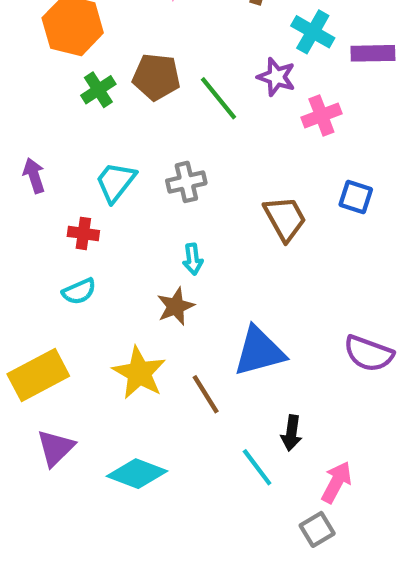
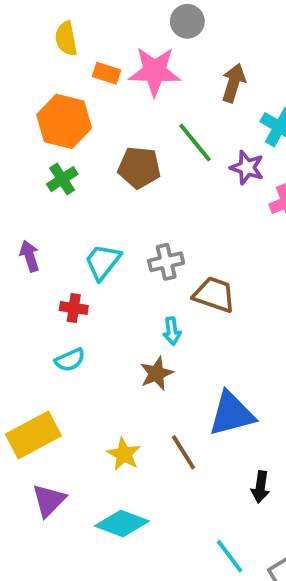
green cross: (98, 90) -> (62, 179), moved
green line: (218, 98) -> (195, 143), moved
brown trapezoid: (285, 218) -> (214, 295), moved, turned -42
yellow star: (139, 373) -> (124, 454), moved, size x0.7
cyan line: (257, 467) -> (230, 556), moved

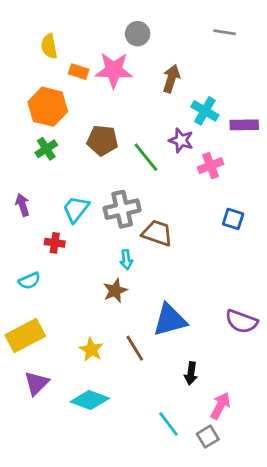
green line: (195, 143) -> (146, 157), moved
gray cross: (166, 262) -> (122, 209), size x1.4
cyan semicircle: (70, 360) -> (29, 281), moved

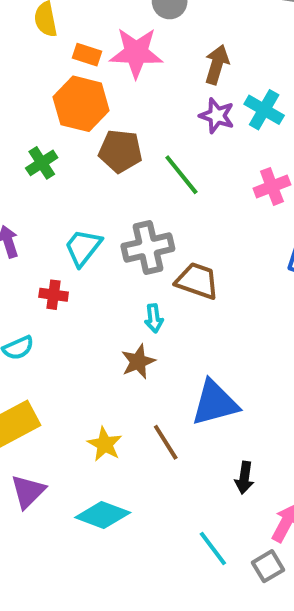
orange hexagon: (48, 107) -> (81, 104), moved
purple star: (181, 140) -> (217, 116), moved

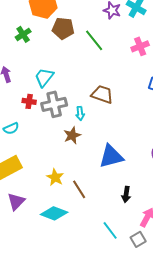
gray cross: (148, 247) -> (54, 104), moved
brown line: (166, 442) -> (79, 189), moved

